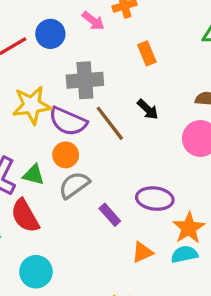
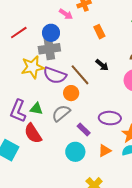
blue circle: (50, 34) -> (51, 33), moved
gray cross: (85, 80) -> (49, 49), moved
orange circle: (66, 155) -> (71, 93), moved
cyan circle: (36, 272) -> (75, 152), moved

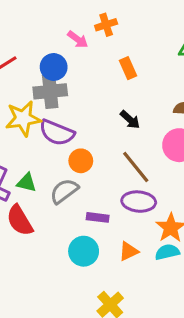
brown line: (80, 75) -> (136, 167), moved
purple rectangle: (84, 129) -> (98, 217), turned -40

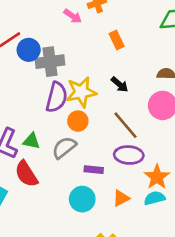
blue circle: (54, 67) -> (29, 50), moved
yellow star: (23, 119) -> (81, 92), moved
purple semicircle: (57, 133) -> (57, 97), turned -96

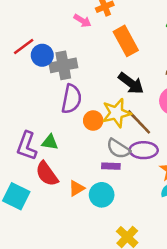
orange rectangle: (117, 40) -> (126, 41), size x1.6
black arrow: (120, 84) -> (131, 83), size x1.5
yellow star: (81, 92) -> (117, 113), moved
gray semicircle: (64, 148) -> (118, 149), moved, turned -105
orange triangle: (121, 198) -> (77, 188), moved

